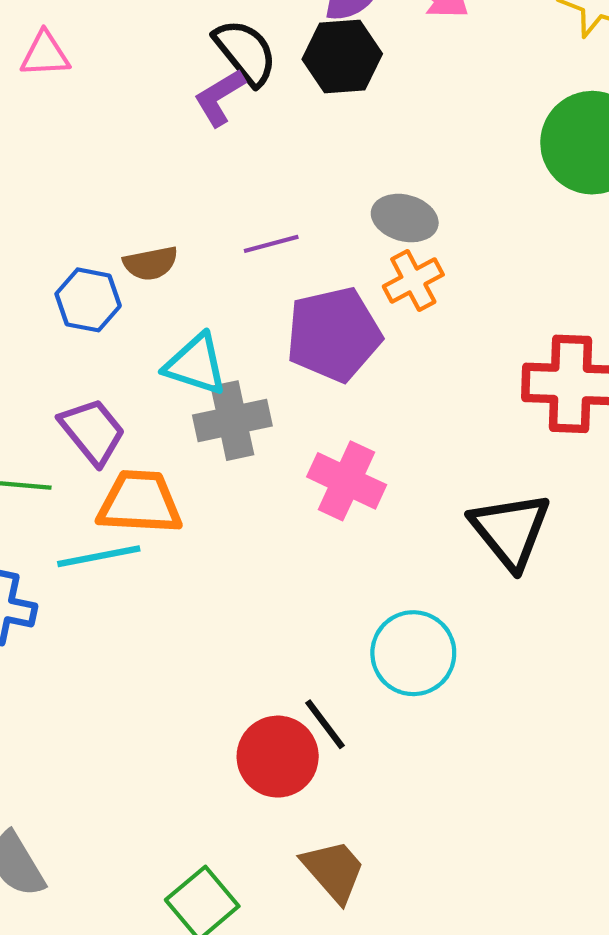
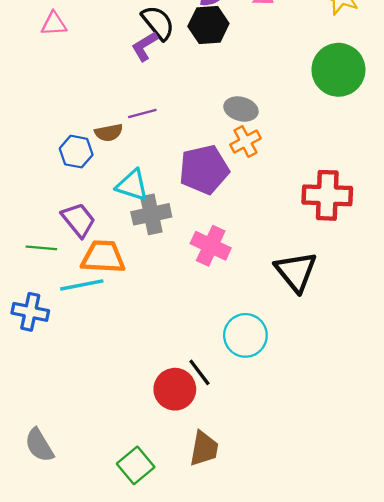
purple line: (271, 244) -> (142, 113), moved
brown trapezoid: (334, 871) -> (204, 449), turned 51

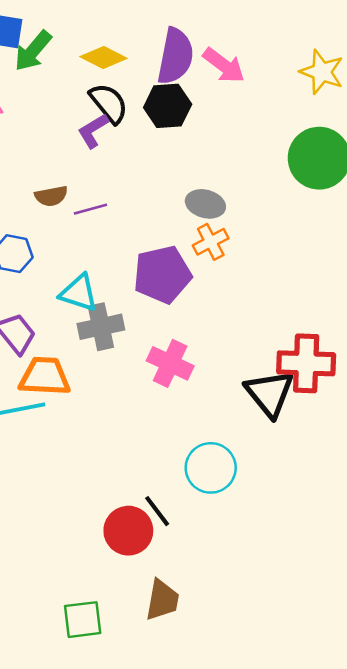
brown semicircle: (109, 133) -> (51, 196), moved
red cross: (327, 195) -> (306, 363), moved
green square: (136, 465) -> (83, 620), turned 33

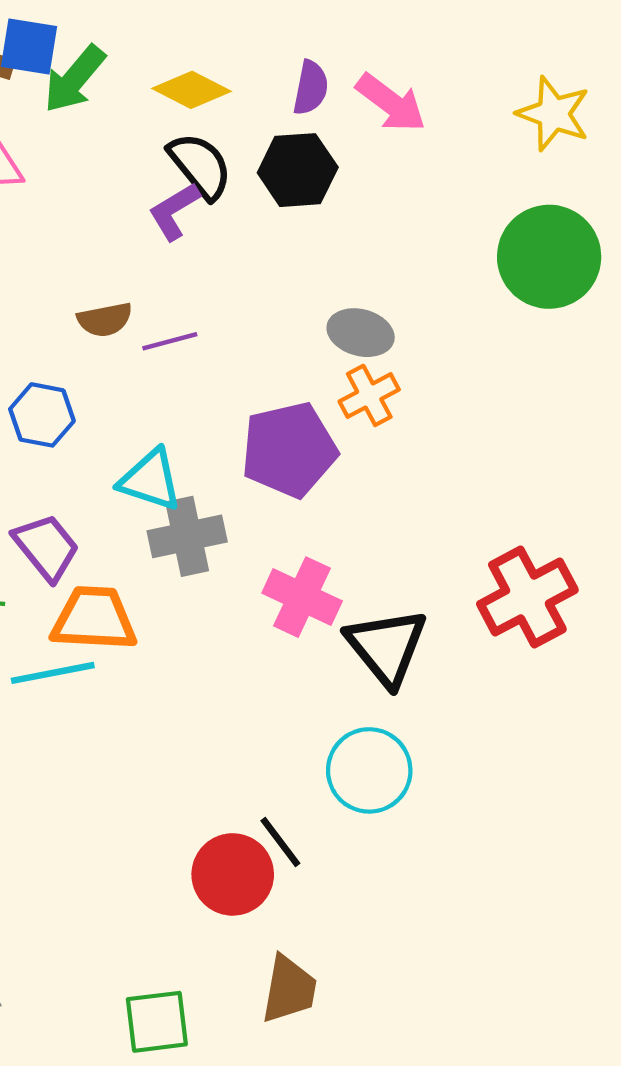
purple semicircle: (175, 56) -> (311, 88), size x0.6
red cross: (306, 363) -> (527, 597), turned -30
black triangle: (269, 393) -> (387, 647), moved

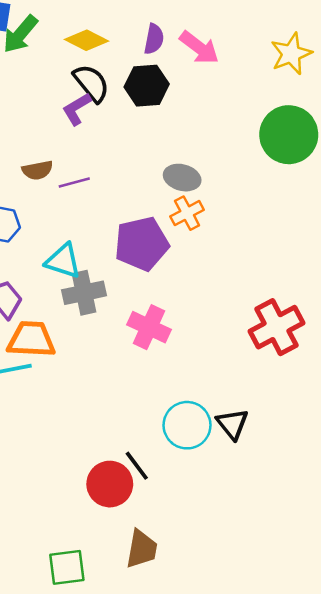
yellow star: (553, 114) -> (291, 54), turned 30
black triangle: (387, 647) -> (232, 424), moved, size x0.7

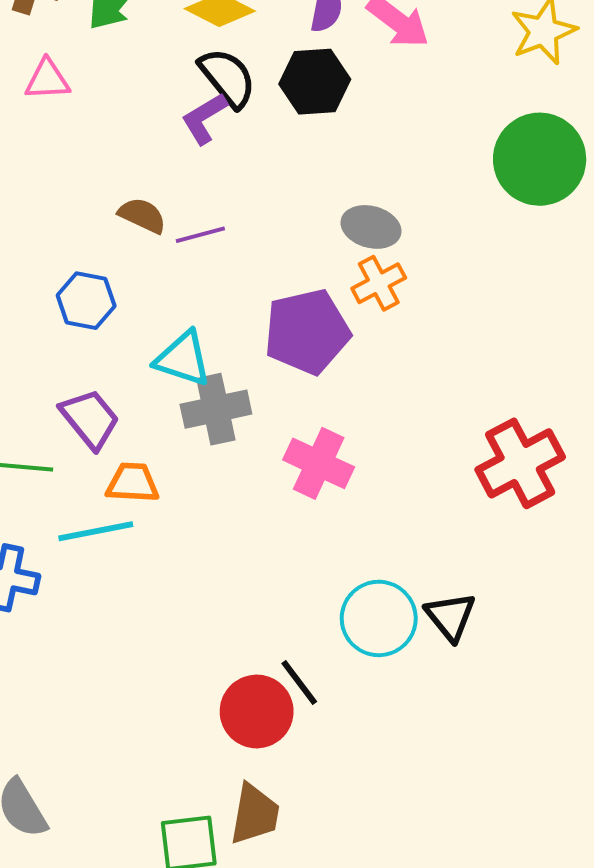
brown semicircle: (37, 170) -> (142, 215), turned -144
orange trapezoid: (31, 339) -> (133, 483), size x0.7
brown trapezoid: (142, 549) -> (255, 814), moved

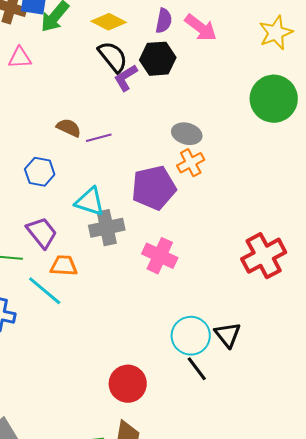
purple L-shape: (204, 118) -> (126, 78), moved
cyan line: (96, 531) -> (45, 291), turned 51
black line: (299, 682) -> (197, 369), moved

